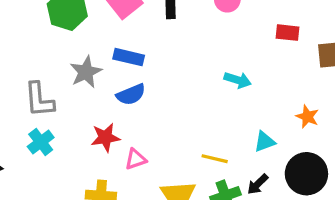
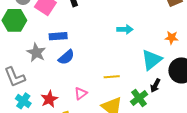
red star: (105, 137) -> (49, 99), moved
cyan triangle: (265, 142) -> (152, 60), size x1.6
yellow line: (215, 159) -> (112, 77), moved

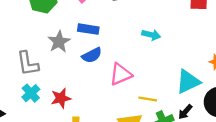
cyan arrow: (125, 29) -> (151, 35), moved
yellow line: (112, 77) -> (148, 99), moved
pink triangle: (81, 93) -> (121, 74), moved, size x1.5

